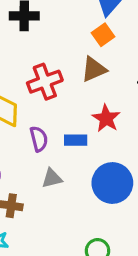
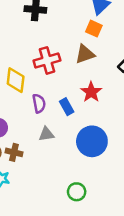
orange square: (103, 35) -> (94, 29), turned -35
blue rectangle: (76, 140) -> (67, 107), turned 56

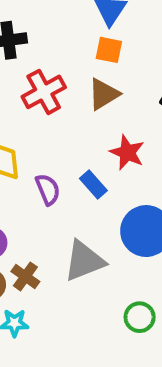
red cross: (47, 60) -> (44, 92), moved
gray triangle: (46, 134) -> (84, 261), moved, size x1.6
brown cross: (14, 152) -> (25, 276), turned 35

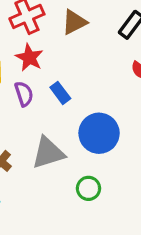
red star: (127, 152) -> (29, 58), moved
green circle: (140, 317) -> (88, 188), moved

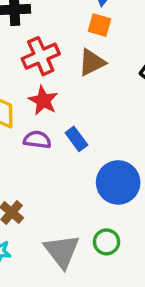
purple semicircle: (24, 94) -> (37, 140), turned -65
gray triangle: (48, 153) -> (62, 251), moved, turned -51

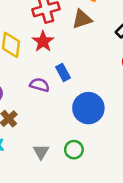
purple semicircle: (37, 140) -> (40, 85), moved
gray triangle: (62, 251) -> (41, 152), size x0.6

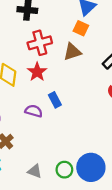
blue circle: (88, 108) -> (91, 167), moved
gray triangle: (41, 152) -> (35, 171), turned -40

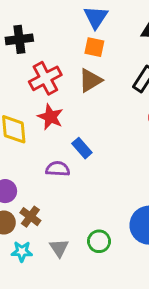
green circle: (64, 170) -> (99, 241), moved
gray triangle: (35, 171) -> (59, 248), moved, turned 48

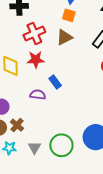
red star: (50, 117) -> (36, 60), turned -30
green circle: (99, 241) -> (61, 145), size x1.5

